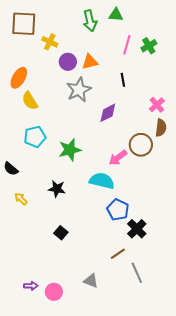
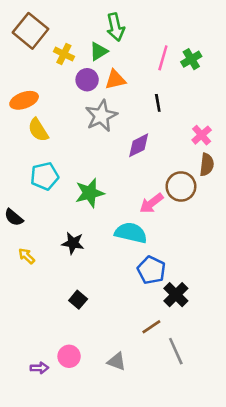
green triangle: (116, 15) -> (99, 51), moved, turned -35
brown square: (24, 24) -> (30, 31), turned 36
orange ellipse: (19, 78) -> (24, 100), turned 40
pink circle: (54, 292) -> (69, 356), moved

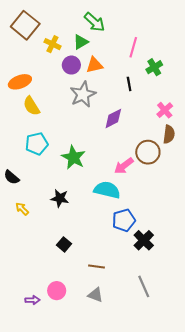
green arrow: (115, 27) -> (94, 22), turned -35
green cross: (191, 59) -> (154, 67), moved
green star: (90, 193) -> (73, 157), turned -30
blue pentagon: (151, 270) -> (124, 220), turned 30
brown line: (151, 327) -> (97, 266), moved, turned 42

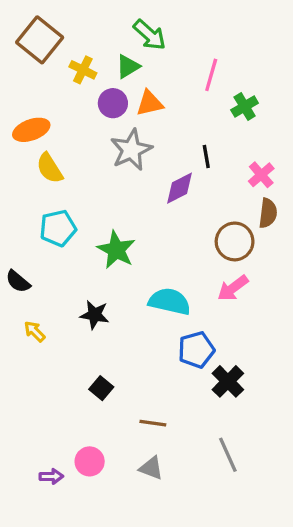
black line: (129, 84) -> (206, 156), moved
pink arrow: (124, 166) -> (233, 288), moved

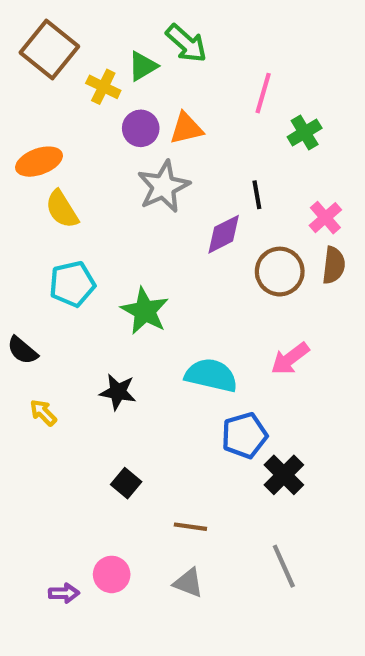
green triangle: (128, 67) -> (143, 66), moved
brown circle: (235, 241) -> (280, 272), moved

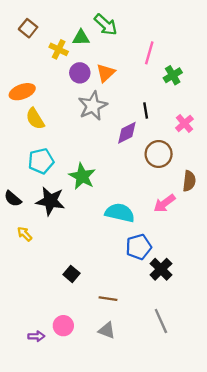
brown square: (49, 50) -> (28, 28), size x0.6
green triangle: (143, 66) -> (81, 38), turned 30
orange triangle: (186, 128) -> (106, 73), turned -30
brown semicircle: (334, 265) -> (189, 181), moved
black star: (118, 392) -> (50, 201), moved, size x1.4

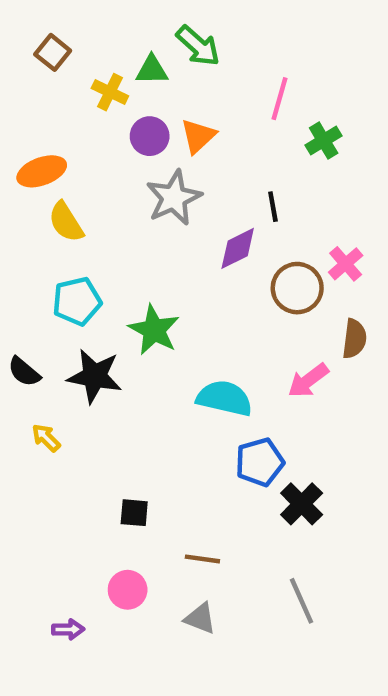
pink cross: (184, 123) -> (346, 264), moved
black square: (72, 274) -> (134, 513), turned -35
pink circle: (63, 326) -> (128, 590), moved

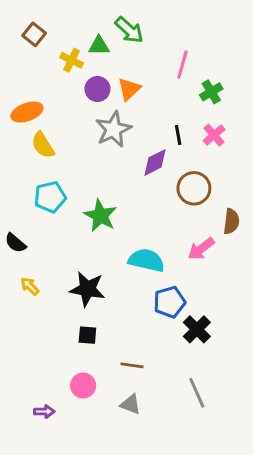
pink cross: (346, 264) -> (214, 135), moved
black star: (95, 376) -> (87, 289), moved

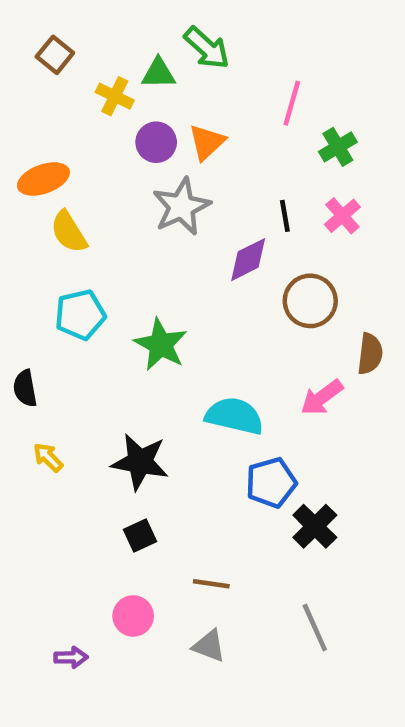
black semicircle: (15, 243) -> (25, 388), turned 40
black square: (87, 335) -> (140, 535), turned -30

